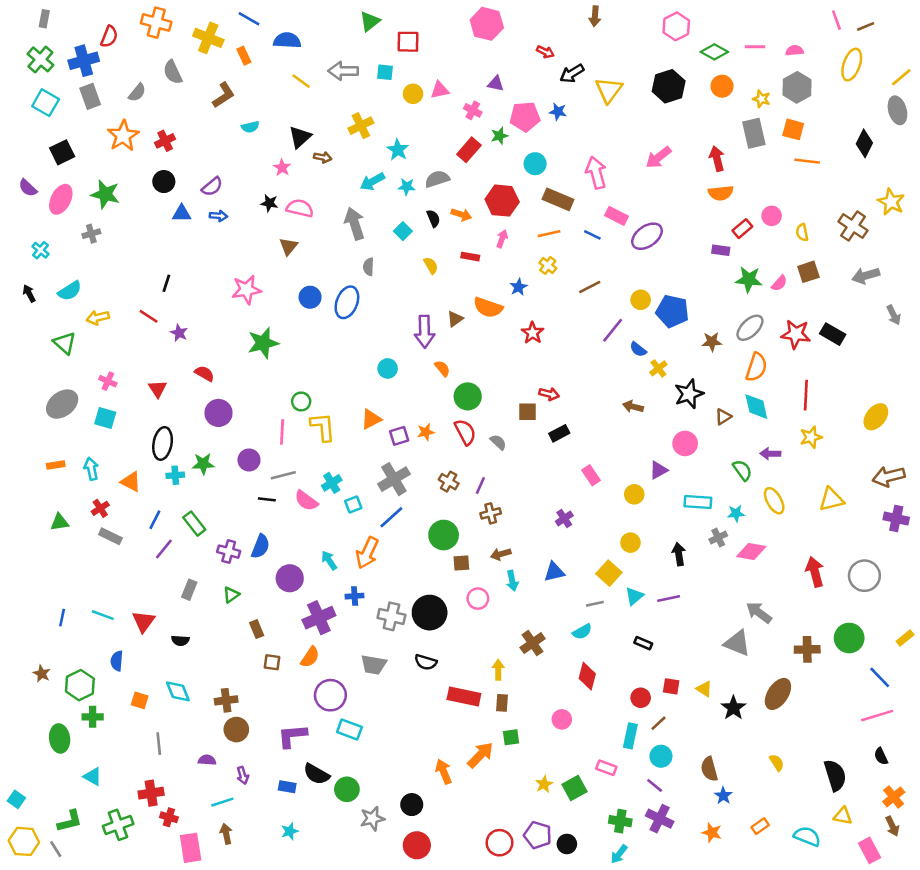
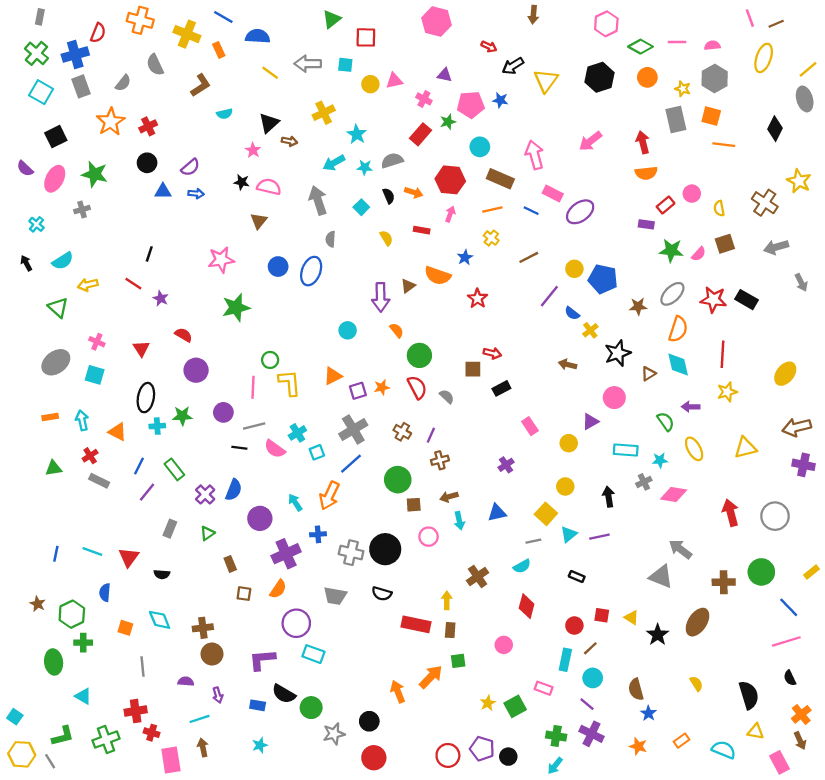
purple cross: (229, 552) -> (205, 494), turned 30

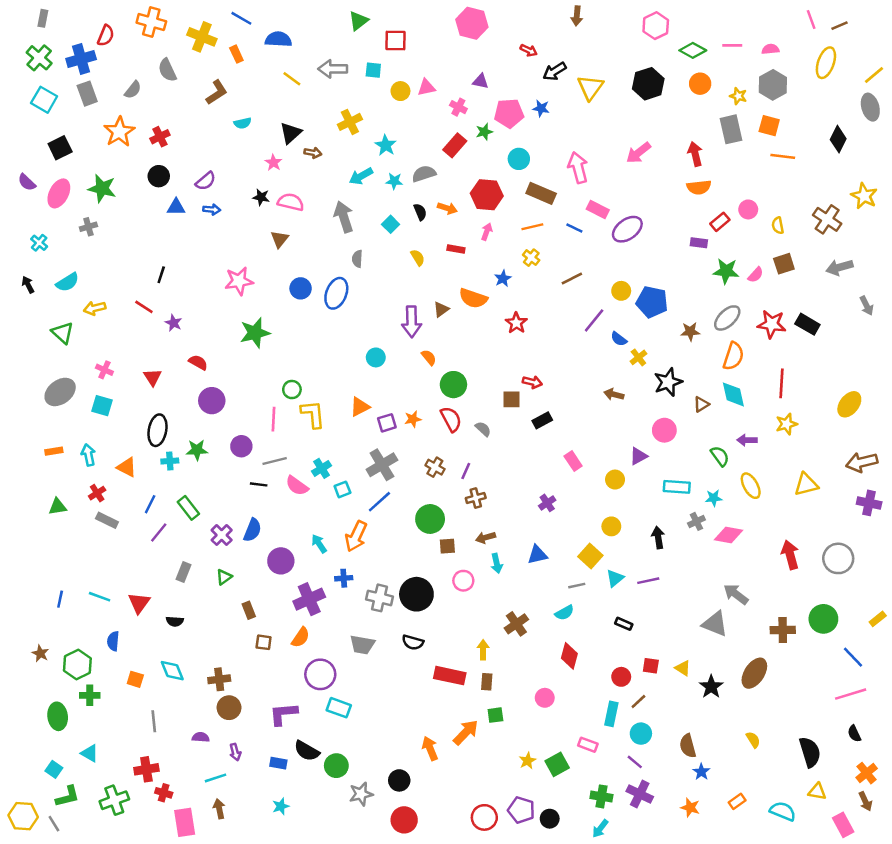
cyan square: (15, 717) -> (54, 769), moved

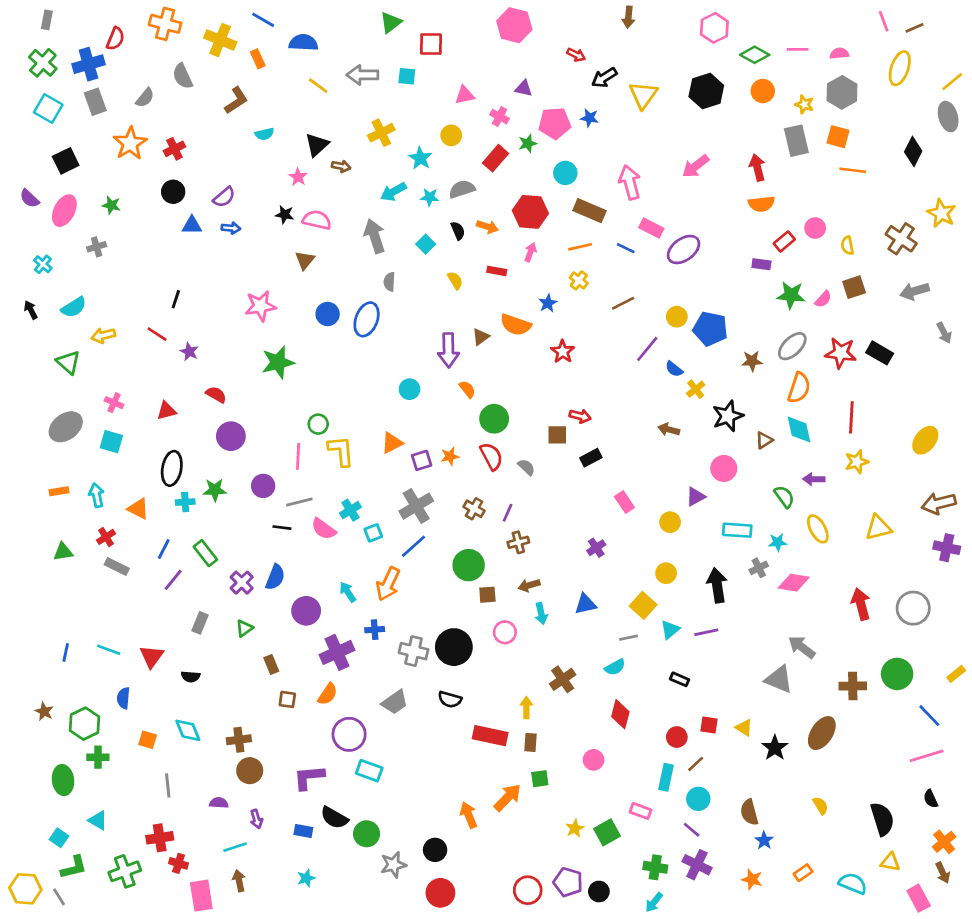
yellow circle: (400, 91) -> (451, 135), moved
green star: (102, 188) -> (111, 205), size x0.6
red triangle: (153, 377) -> (166, 411), turned 48
black arrow: (658, 537) -> (717, 585), size x1.4
gray trapezoid: (362, 645) -> (395, 702), turned -45

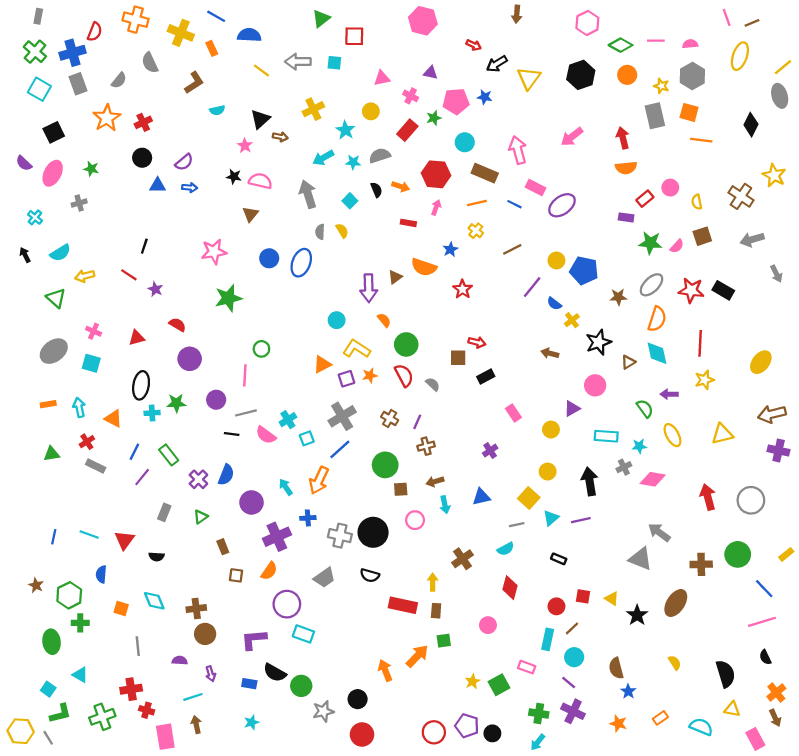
yellow semicircle: (455, 280) -> (342, 231), moved
yellow L-shape: (341, 451) -> (356, 349), moved, turned -52

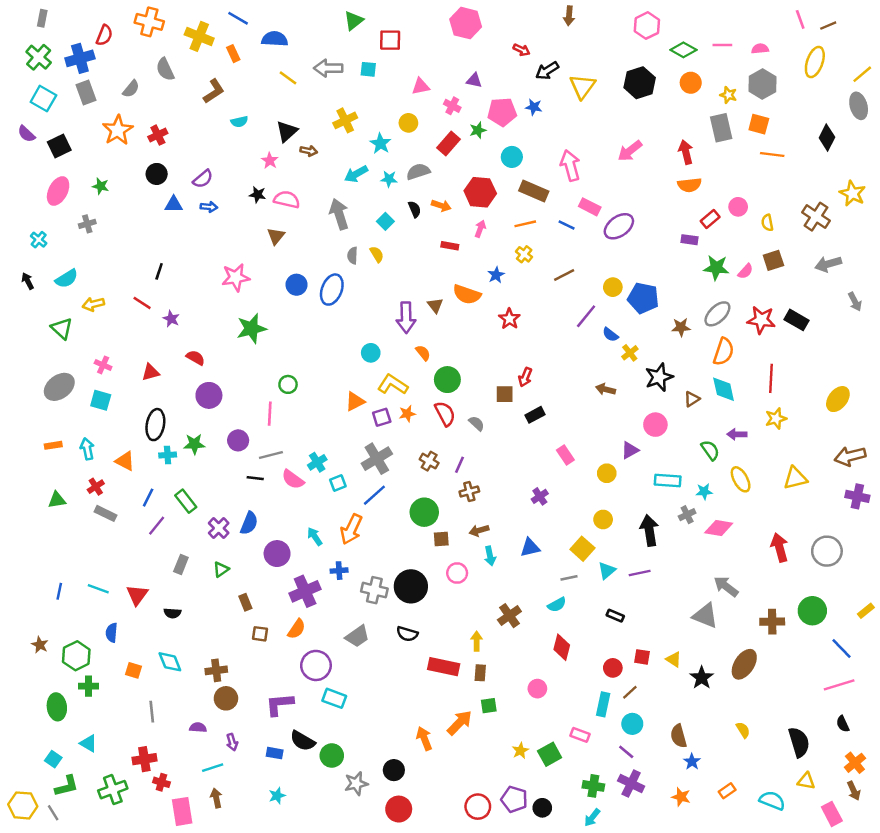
purple semicircle: (24, 163) -> (26, 134), moved
brown triangle: (395, 277) -> (435, 305), turned -32
red arrow: (477, 342) -> (525, 377), turned 98

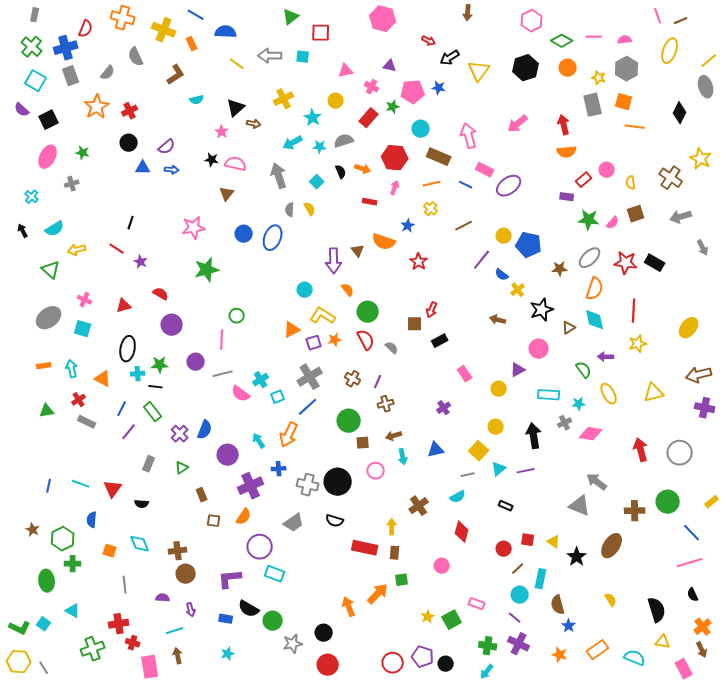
black line: (255, 478) -> (156, 387), moved
cyan rectangle: (603, 704) -> (541, 579), moved
green L-shape: (67, 786) -> (20, 628), moved, turned 40
orange rectangle: (727, 791) -> (598, 650), size x1.5

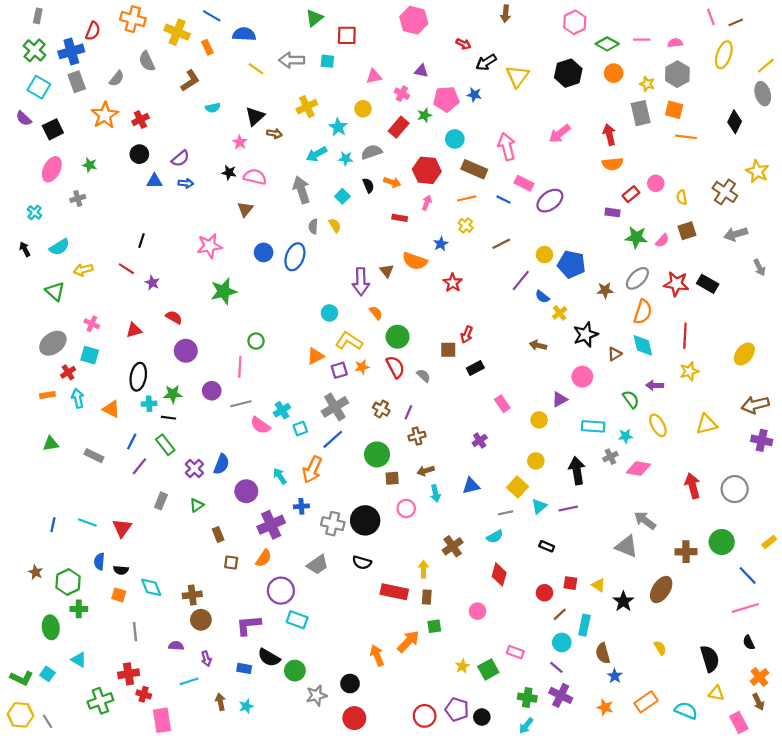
red cross: (79, 400) -> (68, 372), moved
black semicircle: (142, 504) -> (121, 570), moved
brown arrow: (178, 656) -> (220, 702), moved

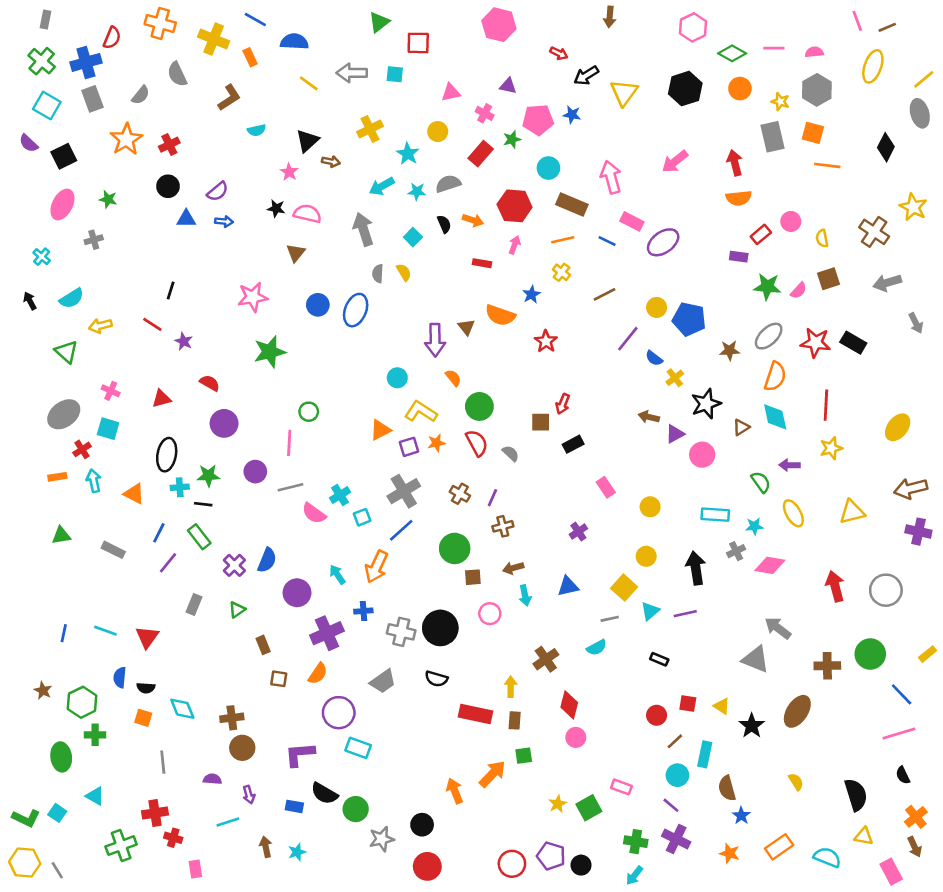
purple triangle: (560, 399) -> (675, 434), moved
red diamond: (499, 574) -> (569, 705), moved
pink rectangle: (162, 720) -> (195, 869), size x0.6

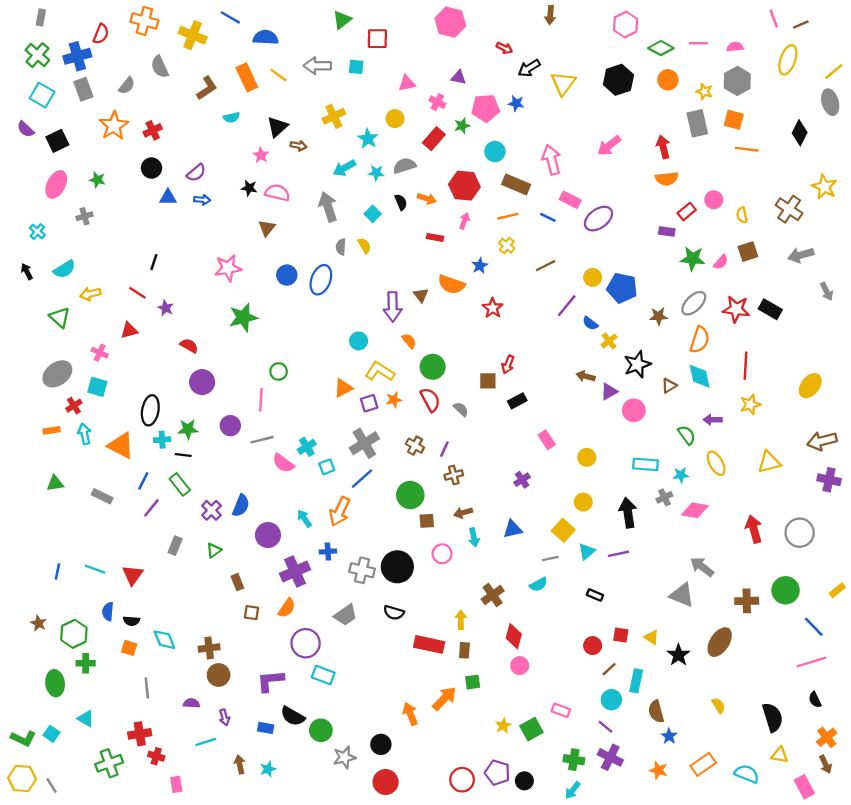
orange rectangle: (250, 57) -> (247, 77), moved, size x1.6
red triangle: (161, 399) -> (129, 330), moved
orange triangle: (134, 494) -> (121, 446), size x1.4

